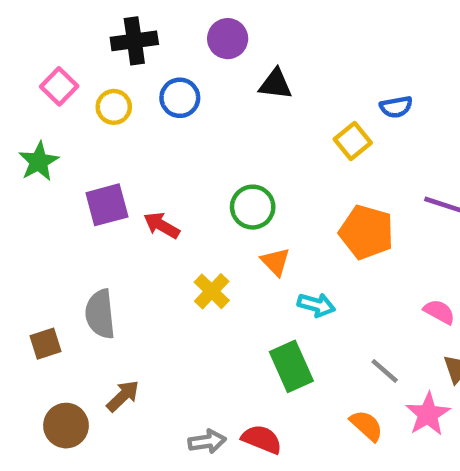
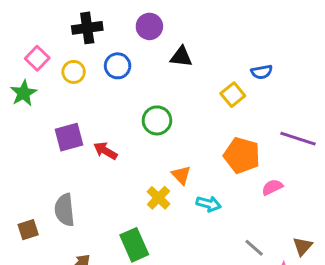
green star: (39, 162) -> (24, 93), moved
green circle: (253, 207) -> (157, 120), moved
yellow cross: (212, 291) -> (158, 198), moved
pink semicircle: (439, 312) -> (272, 187), moved, turned -55
green rectangle: (291, 366) -> (134, 245), moved

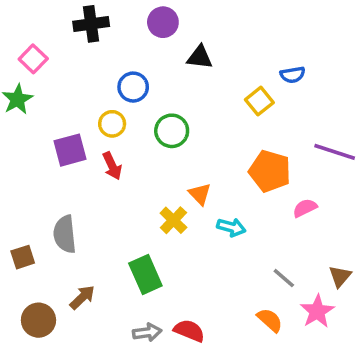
blue circle: (118, 66) -> (133, 87), moved
yellow circle: (74, 72) -> (112, 124), moved
red arrow: (105, 151) -> (112, 166), turned -145

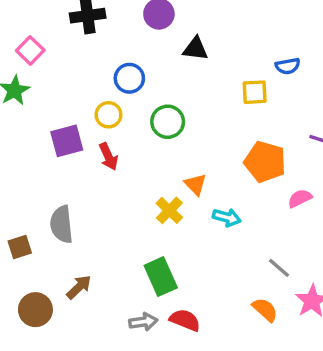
yellow square: (259, 101) -> (255, 92), turned 36
green rectangle: (145, 275) -> (161, 277), moved

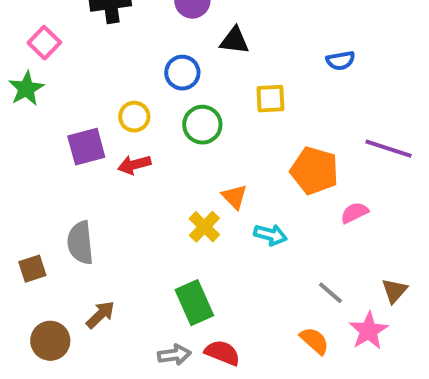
blue circle: (129, 78) -> (182, 73), moved
yellow square: (255, 92) -> (270, 99), moved
red arrow: (108, 157) -> (134, 165), turned 100

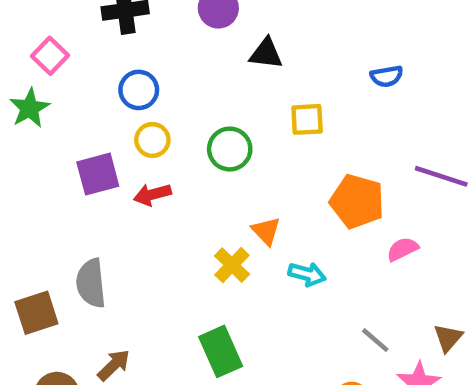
blue circle: (182, 73) -> (139, 90), moved
brown square: (32, 269) -> (36, 313), size x1.4

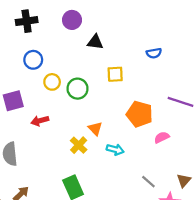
yellow circle: (152, 140) -> (52, 82), moved
red arrow: (152, 195) -> (40, 121), moved

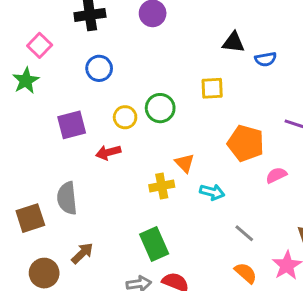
black triangle: (95, 42) -> (234, 42), moved
yellow circle: (52, 82) -> (125, 117), moved
yellow cross: (79, 145) -> (162, 186), turned 35
gray line: (148, 182) -> (244, 233), moved

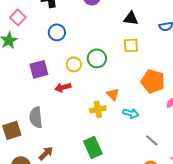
black triangle: (234, 42) -> (131, 18), moved

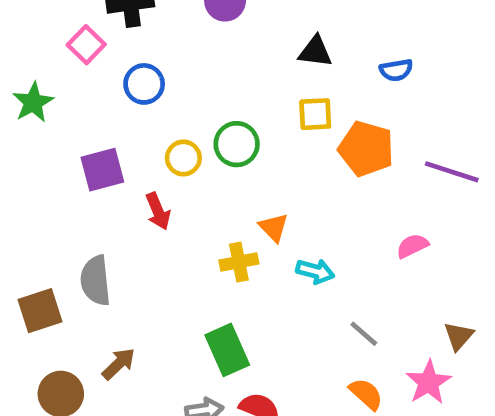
pink square: (18, 17) -> (86, 45), moved
orange pentagon: (153, 81) -> (366, 149), moved
red arrow: (63, 87) -> (158, 211), turned -98

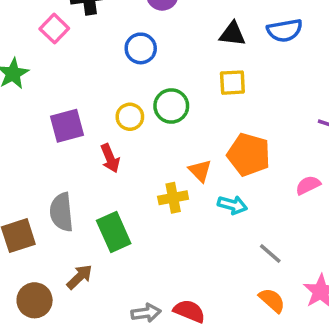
blue semicircle: (396, 70) -> (285, 30), moved, size x1.4
blue circle: (144, 84) -> (141, 48), moved
orange pentagon: (366, 149) -> (249, 155), moved
green rectangle: (227, 350) -> (114, 232), moved

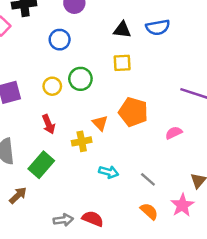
red arrow: (110, 158) -> (49, 124), moved
cyan arrow: (232, 205) -> (109, 172), moved
green rectangle: (114, 232) -> (41, 165), turned 65

